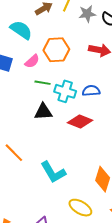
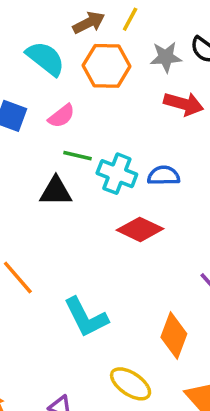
gray star: (87, 14) -> (166, 57), moved
orange hexagon: (56, 50) -> (107, 66), moved
black triangle: (43, 112) -> (56, 191), moved

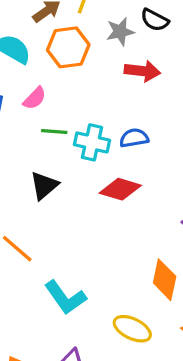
black triangle: (56, 191) -> (44, 186), moved, turned -32
cyan L-shape: (86, 317) -> (65, 297), moved

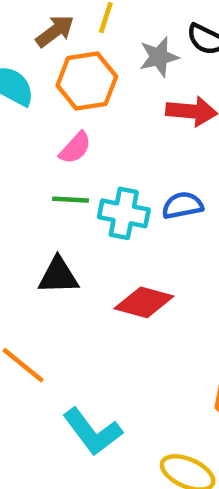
pink semicircle: (35, 98) -> (75, 148), moved
black triangle: (44, 186) -> (58, 276), turned 40
red diamond: (120, 189) -> (144, 302), moved

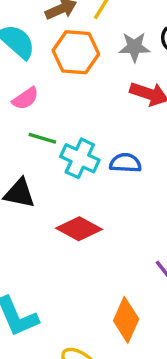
pink semicircle: (75, 148) -> (25, 98), moved

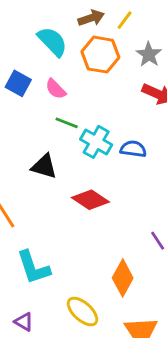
gray star: (134, 47) -> (149, 54), turned 30
pink semicircle: (25, 98) -> (56, 89), turned 75

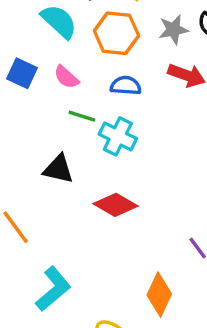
gray star: (149, 54) -> (173, 30), turned 30
blue semicircle: (133, 149) -> (126, 86), moved
cyan L-shape: (33, 267) -> (53, 289), turned -108

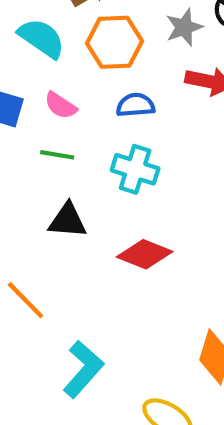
green line: (82, 116) -> (57, 155), moved

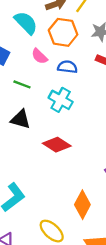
pink semicircle: (61, 105) -> (39, 56), moved

